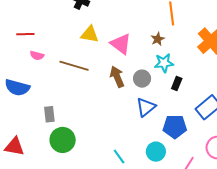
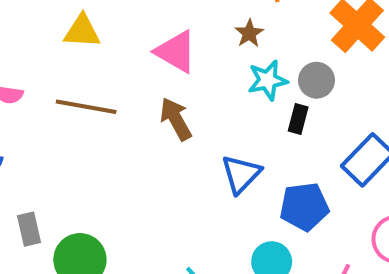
yellow triangle: (90, 34) -> (82, 31), moved
gray circle: (142, 79) -> (317, 80), moved
gray rectangle: (49, 114) -> (29, 229), moved

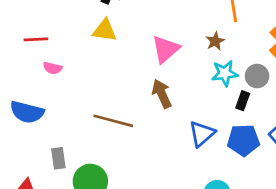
pink triangle: (176, 52) -> (166, 49), turned 44
brown line: (86, 107) -> (113, 121), moved
blue pentagon: (304, 207) -> (243, 140), moved

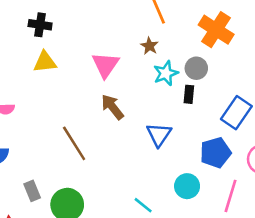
brown line: (113, 121) -> (74, 143), turned 57
blue pentagon: (243, 140) -> (216, 153), moved

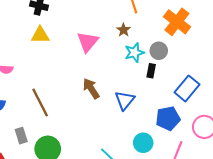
brown arrow: (112, 107) -> (91, 88), moved
brown line: (74, 143) -> (40, 103), moved

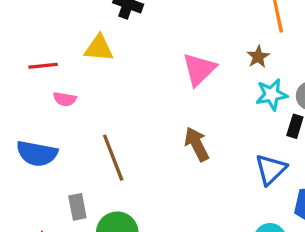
yellow triangle: (40, 35) -> (99, 48), moved
blue triangle: (125, 100) -> (271, 169), moved

